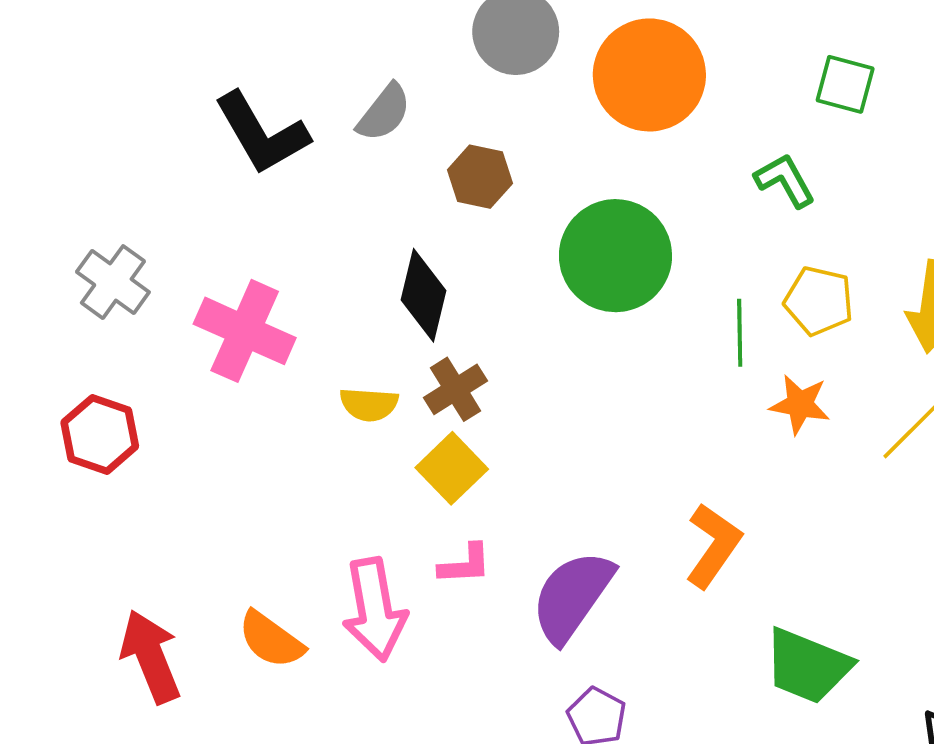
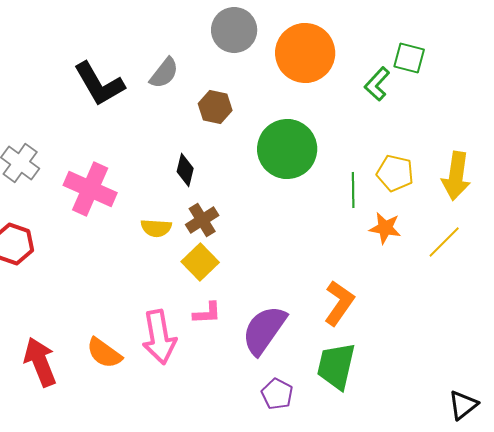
green L-shape: (785, 180) -> (377, 84), moved, turned -108
black diamond: (424, 295) -> (185, 170), size x0.7
green trapezoid: (807, 666) -> (336, 366), moved, turned 81

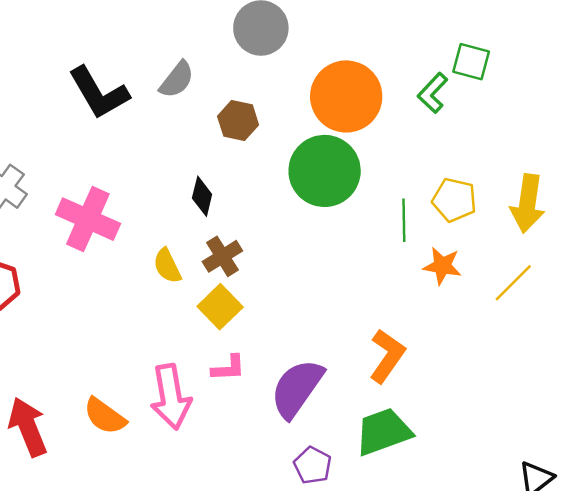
orange circle: (305, 53) -> (346, 96), moved
yellow semicircle: (156, 228) -> (167, 266), turned 60
green trapezoid: (336, 366) -> (383, 432), turned 57

